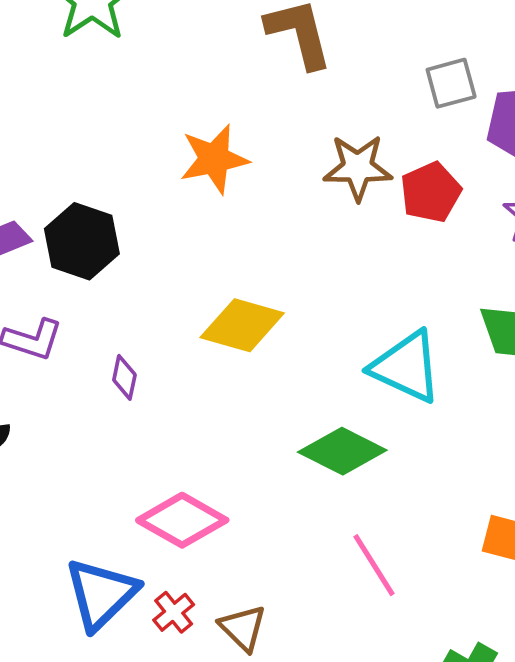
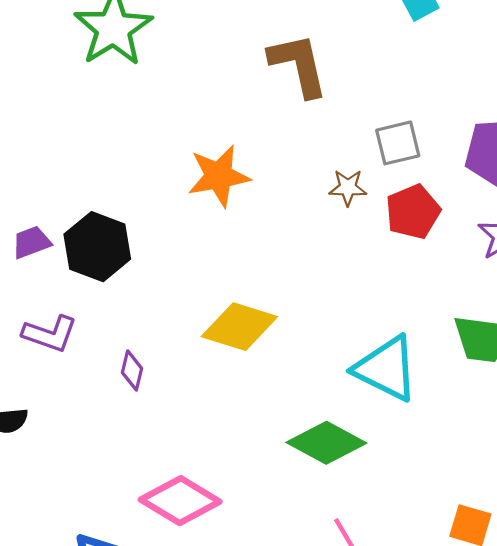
gray square: (451, 83) -> (398, 143), moved
brown star: (358, 168) -> (348, 188), size x0.6

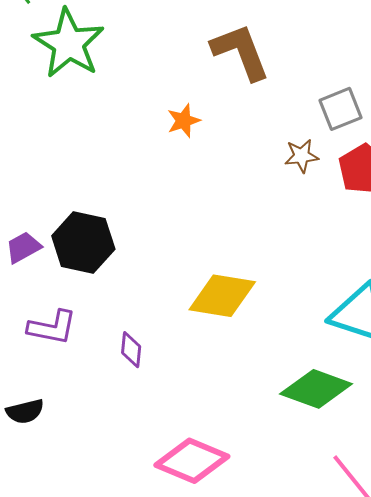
orange star: (219, 176) -> (184, 121), moved, size x0.6

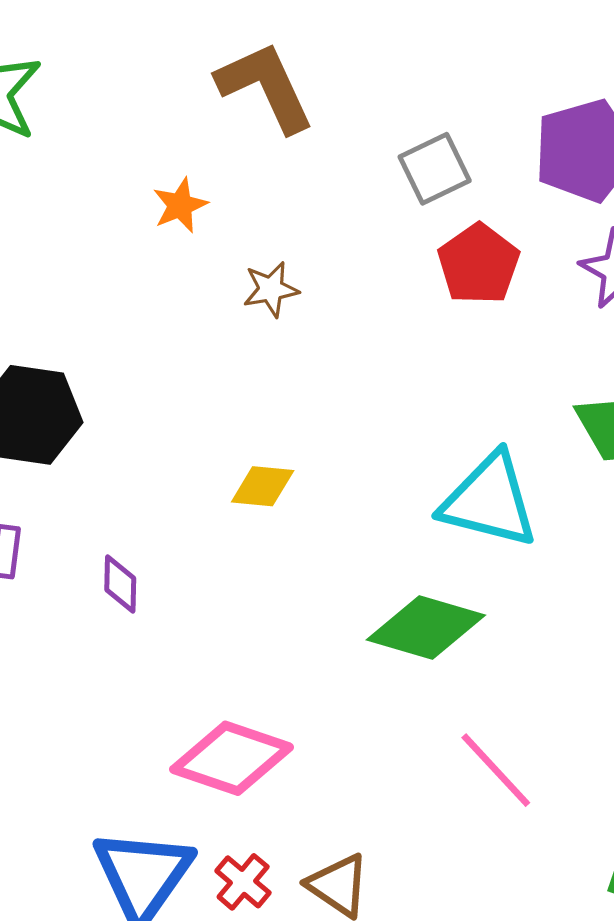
brown star: (301, 156) -> (271, 289), moved
yellow diamond: (222, 296) -> (263, 486), size x0.6

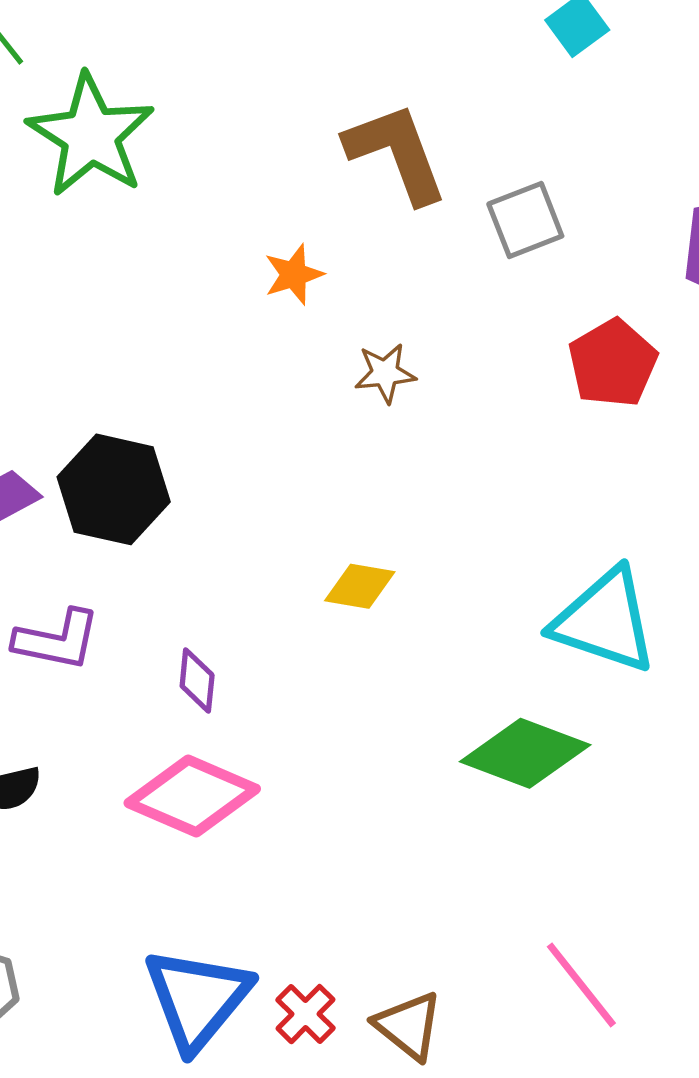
gray square: (435, 169) -> (525, 220), moved
pink diamond: (232, 758) -> (192, 796), moved
pink line: (496, 770) -> (581, 985), moved

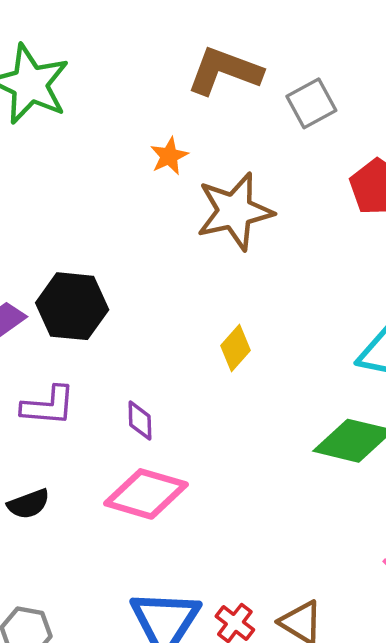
brown L-shape: (396, 153) -> (224, 71), turned -42
brown star: (385, 373) -> (235, 211), size x2.0
yellow diamond: (360, 586) -> (235, 348), turned -51

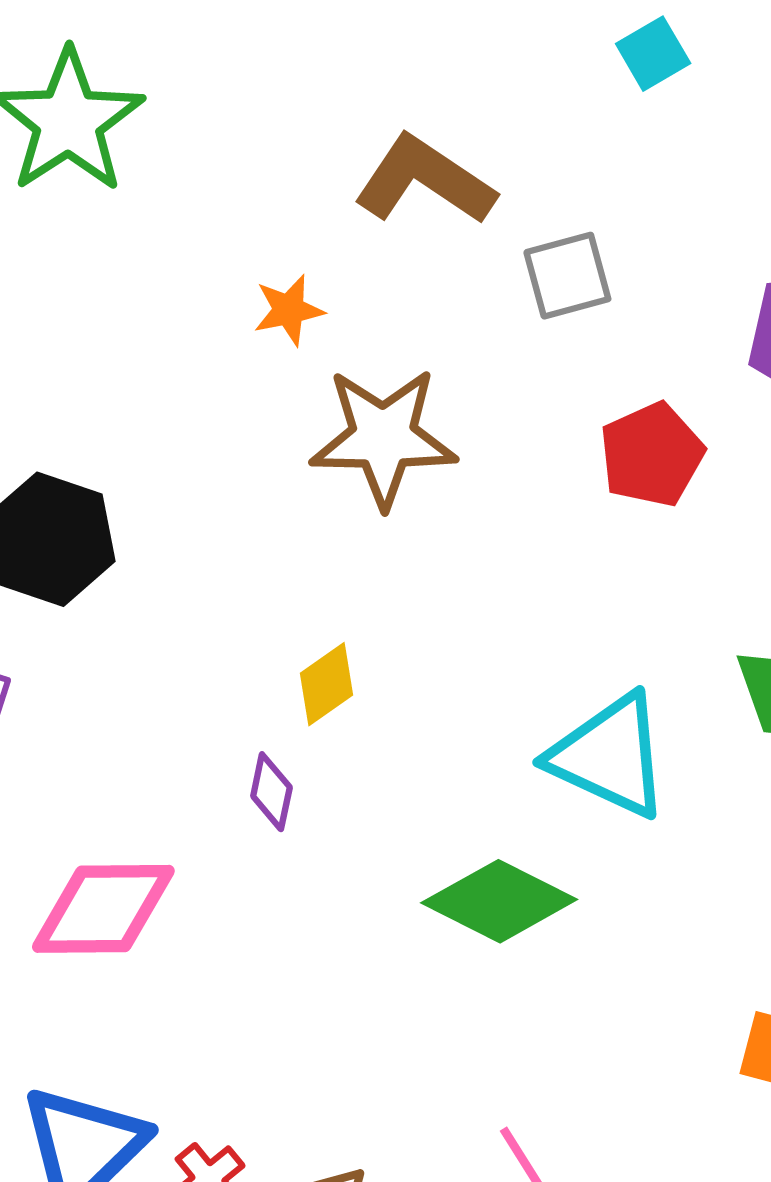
purple diamond: (140, 421) -> (271, 792), moved
pink diamond: (146, 494) -> (103, 909), turned -30

